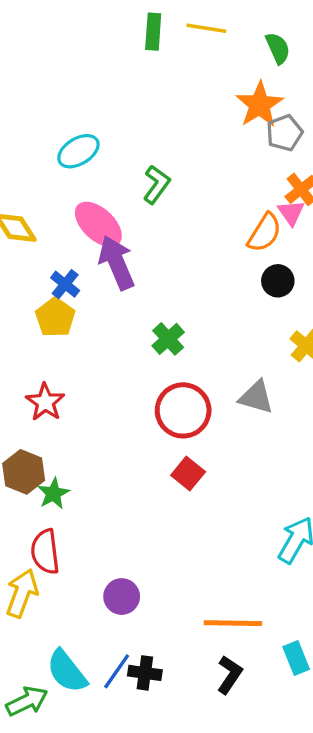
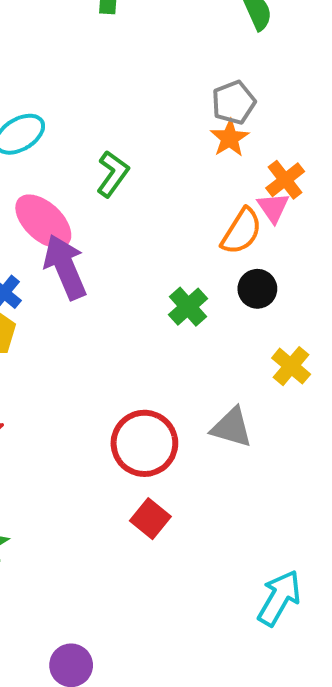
orange star: (260, 105) -> (230, 138), moved, size x0.7
gray pentagon: (284, 133) -> (234, 103), moved
green cross: (168, 339) -> (188, 307), moved

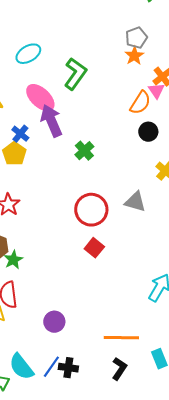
green L-shape: (113, 174) -> (75, 74), size x1.4
green cross: (188, 307) -> (84, 151), moved

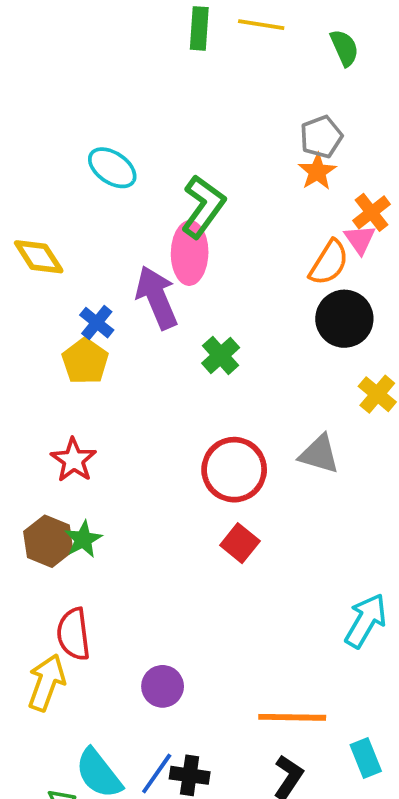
cyan ellipse: (28, 54) -> (112, 168), turned 65
pink ellipse: (40, 98) -> (190, 253), moved, turned 48
black circle: (148, 132) -> (344, 319), size x1.5
green star: (13, 260) -> (83, 539), moved

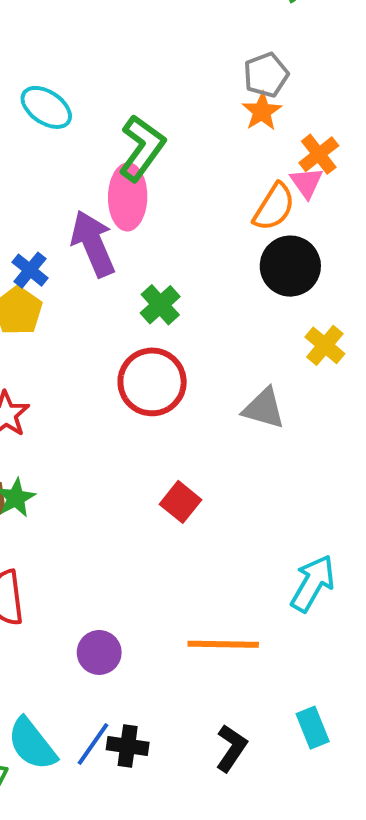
red circle: (234, 470) -> (152, 382), moved
orange line: (292, 717) -> (223, 644), moved

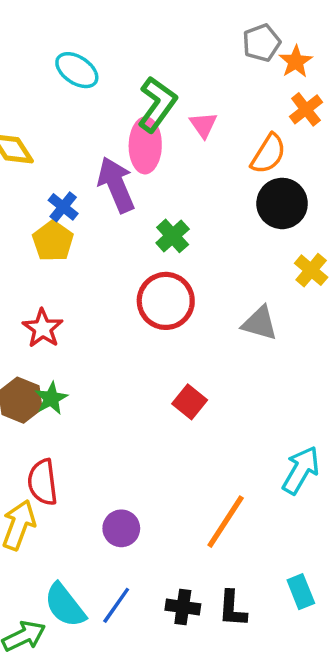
orange star: (262, 111) -> (296, 62), moved
pink triangle: (307, 183) -> (203, 125), moved
orange line: (223, 644) -> (226, 522), turned -58
black cross: (128, 746) -> (183, 607), moved
black L-shape: (231, 748) -> (232, 609), turned 150

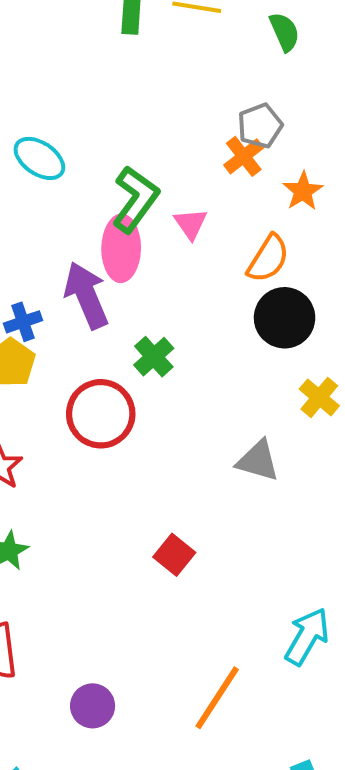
orange star: (296, 62) -> (303, 191), moved
orange cross: (306, 109) -> (244, 156), moved
blue cross: (63, 207) -> (23, 322), turned 32
red circle: (166, 301) -> (101, 414), moved

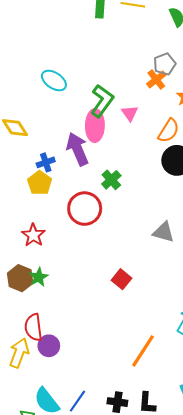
purple circle: (93, 706) -> (49, 346), moved

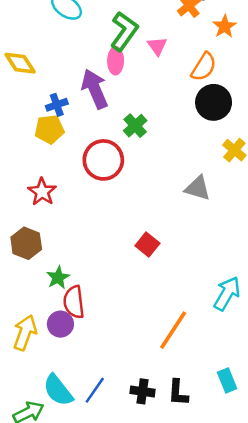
pink ellipse: (95, 126) -> (116, 61), size x0.7
yellow pentagon: (40, 183) -> (49, 129), turned 30
green star: (39, 277) -> (58, 278), moved
red semicircle: (33, 327) -> (74, 302), moved

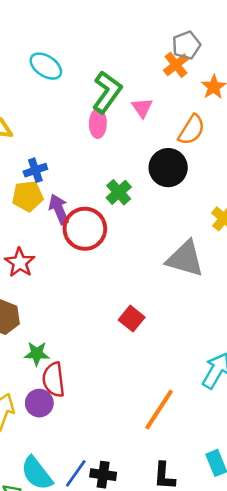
purple arrow: (95, 89) -> (59, 209), moved, size x0.7
black circle: (214, 102) -> (168, 168), moved
gray triangle: (198, 188) -> (185, 259), size x1.4
green star: (58, 278) -> (37, 354), turned 30
black cross: (143, 391) -> (103, 475), moved

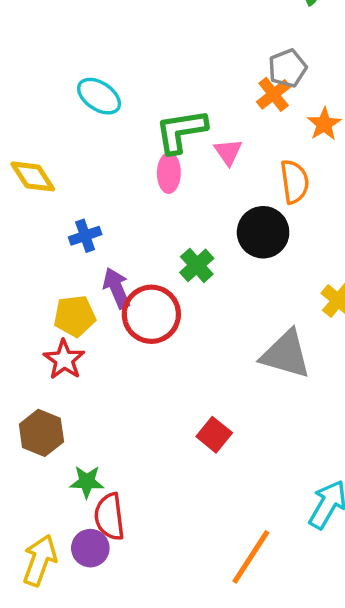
green L-shape: (107, 92) -> (181, 131), turned -135
orange semicircle: (192, 130) -> (294, 182), turned -40
yellow pentagon: (28, 196) -> (75, 316), moved

